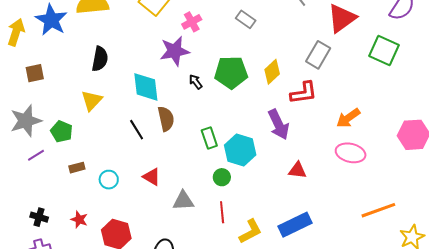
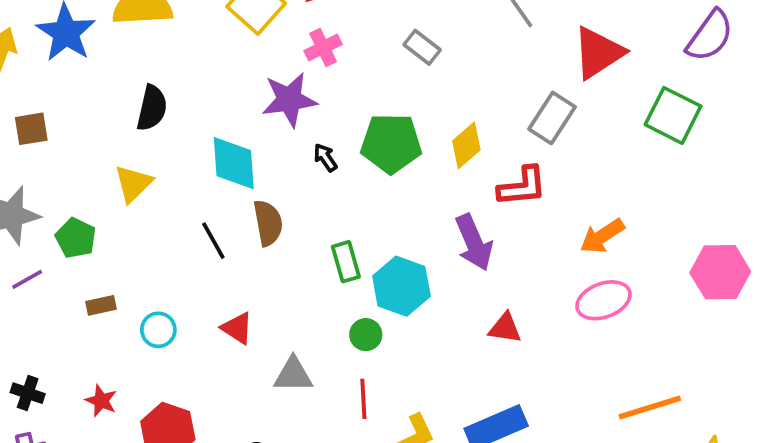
pink ellipse: (351, 153) -> (604, 300), turned -36

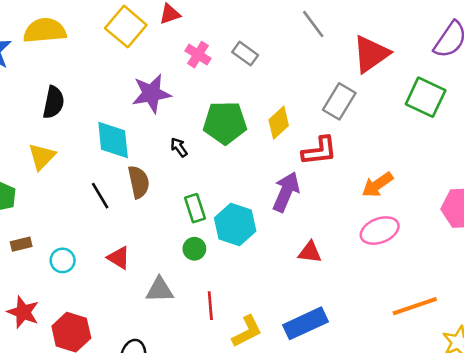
pink cross: (323, 48) -> (198, 55), moved, turned -30
black arrow: (325, 158) -> (179, 147), moved
purple arrow: (474, 242) -> (286, 192), turned -132
green circle: (366, 335) -> (194, 249), moved
red star: (101, 401) -> (23, 312), size x1.4

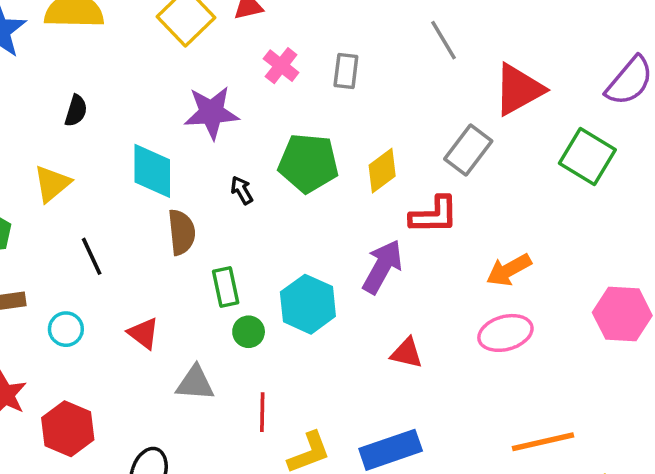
gray rectangle: (245, 54) -> (346, 71), turned 55
black semicircle: (53, 102) -> (76, 111), size x0.7
black line: (100, 196) -> (92, 256), moved
green rectangle: (195, 208) -> (226, 287), moved

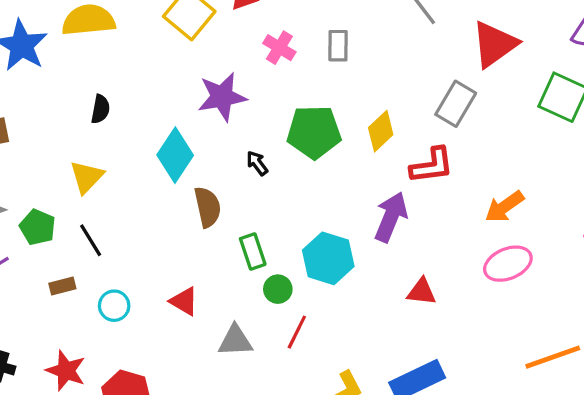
cyan diamond: (152, 171) -> (175, 155), turned 40
black line: (92, 256) -> (91, 240), moved
red line: (262, 412) -> (297, 332), moved, turned 32

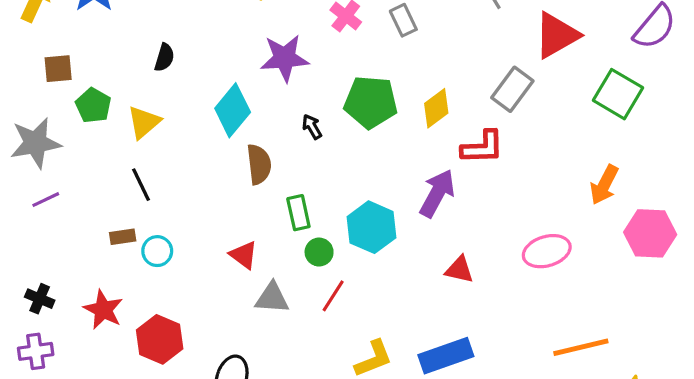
gray rectangle: (338, 46) -> (403, 20), turned -32
orange arrow: (504, 207) -> (604, 185), moved, turned -33
green pentagon: (38, 227) -> (93, 106), moved
brown rectangle: (62, 286) -> (123, 237), moved
red triangle: (184, 301) -> (244, 255), moved

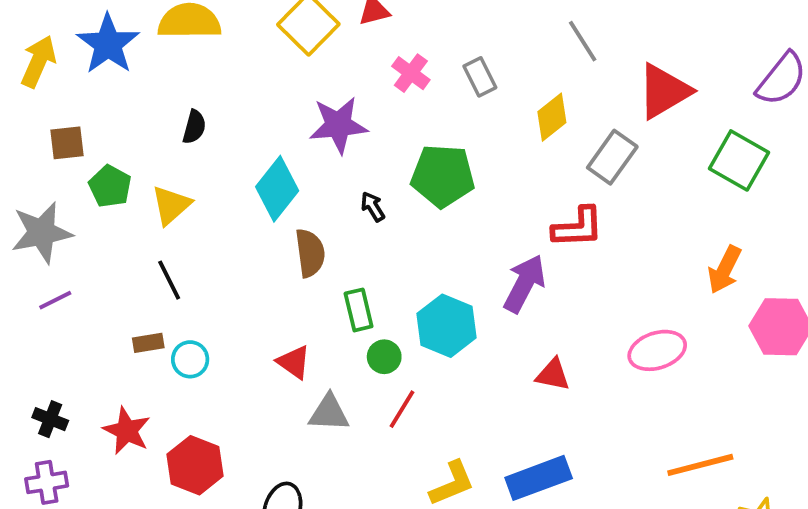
yellow diamond: (436, 108) -> (552, 117), moved

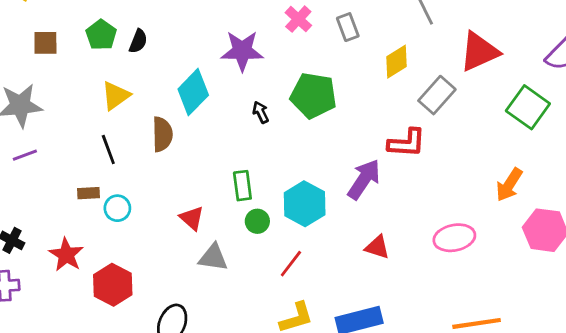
green pentagon: (110, 186) -> (101, 35), moved
brown semicircle: (310, 253) -> (162, 134), moved
red line: (402, 409) -> (291, 264), moved

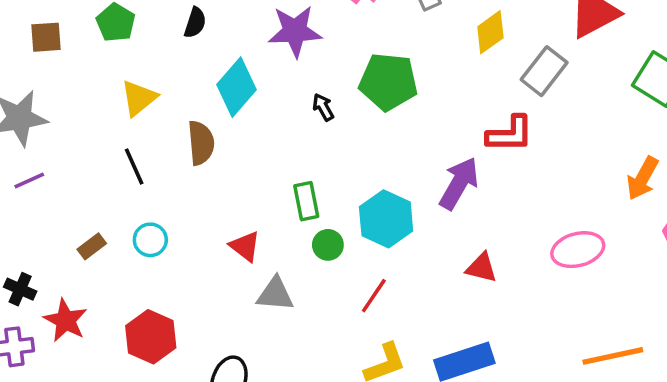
black semicircle: (138, 41) -> (195, 23), moved
brown rectangle: (88, 193) -> (92, 246), moved, turned -30
red star: (66, 255) -> (66, 320), moved

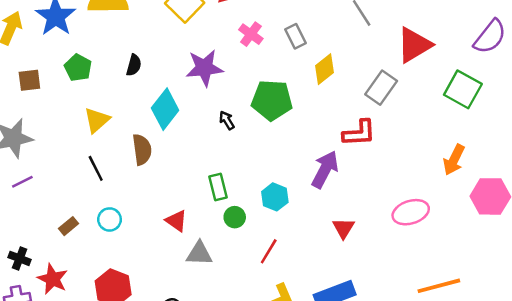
yellow diamond: (490, 32) -> (325, 69), moved
cyan hexagon: (386, 219) -> (275, 197), size x0.7
red triangle: (481, 268) -> (343, 228), turned 50

